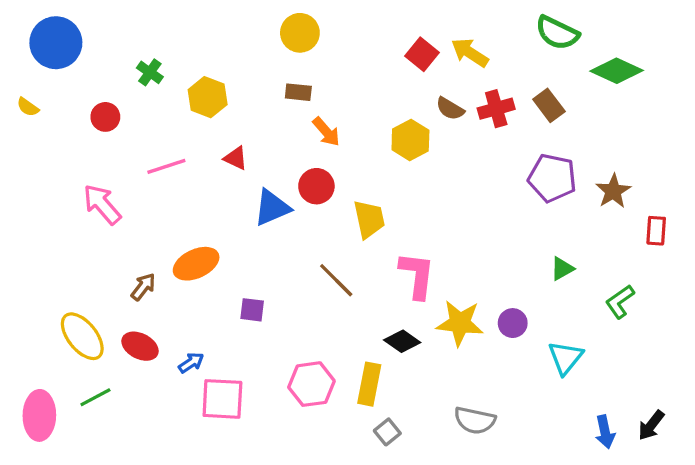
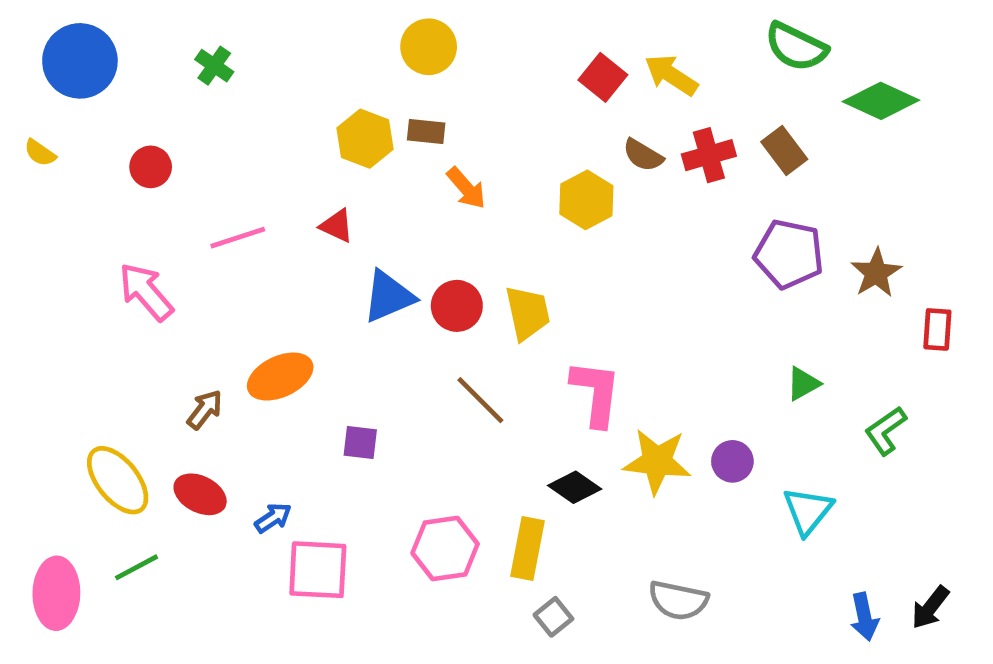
green cross: (150, 72) -> (214, 66), moved
yellow hexagon: (208, 97) -> (365, 139), moved
red circle: (316, 186) -> (457, 306), moved

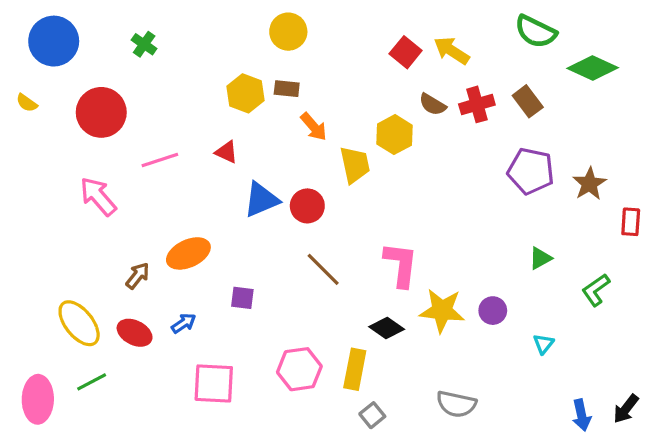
red circle: (151, 167) -> (101, 112), size x1.8
yellow trapezoid: (527, 313) -> (355, 165), moved
cyan triangle: (808, 511) -> (543, 344), size x0.6
blue arrow: (273, 518) -> (184, 323), moved

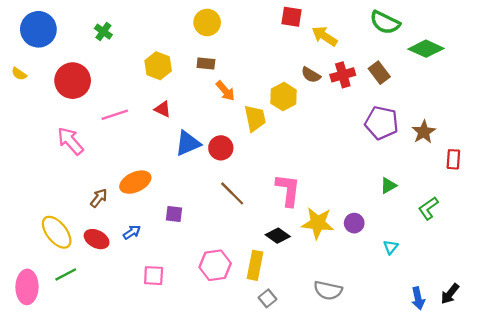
red square: (406, 52) -> (291, 17), moved, turned -30
yellow hexagon: (245, 93) -> (158, 66), moved
pink square: (214, 383) -> (154, 276), size x0.7

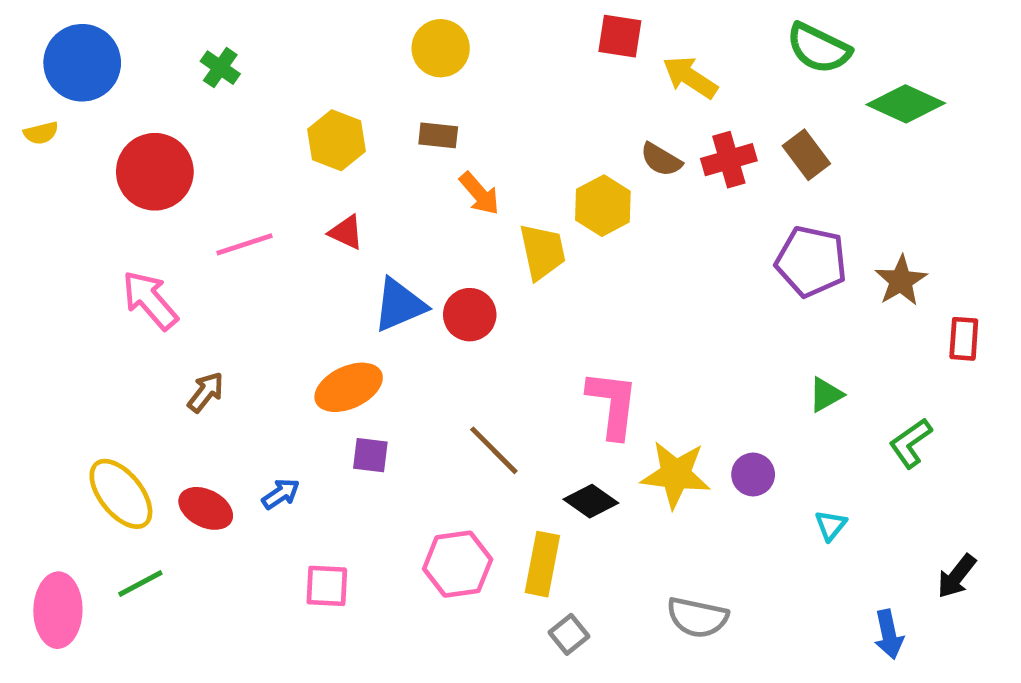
yellow semicircle: (19, 74) -> (41, 133), moved, turned -49
orange ellipse: (135, 182) -> (349, 387), moved
brown line: (232, 193) -> (494, 450), moved
brown arrow: (99, 198) -> (206, 392), moved
black arrow: (450, 294) -> (957, 576), moved

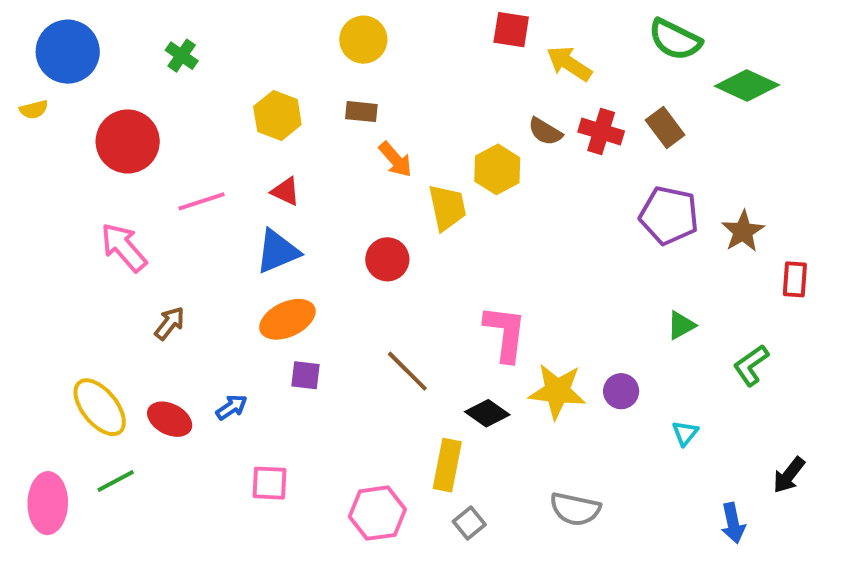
red cross: (729, 160) -> (601, 131), turned 33
blue triangle: (399, 305) -> (277, 251), moved
pink hexagon: (458, 564) -> (377, 513), moved

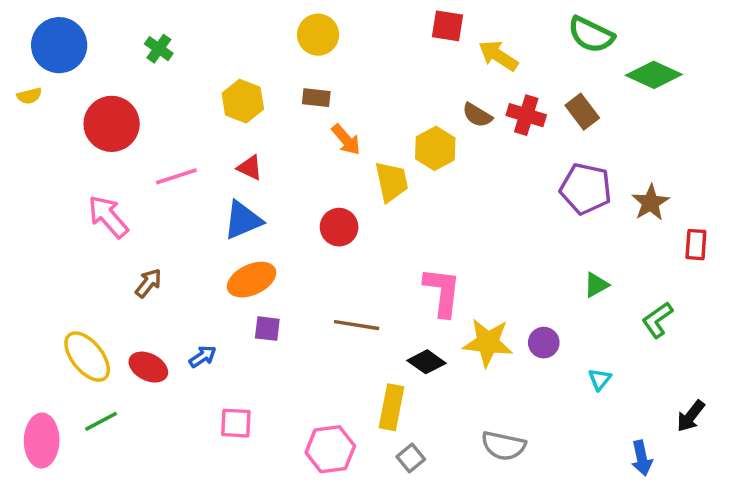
brown line: (407, 371) -> (357, 325), turned -36

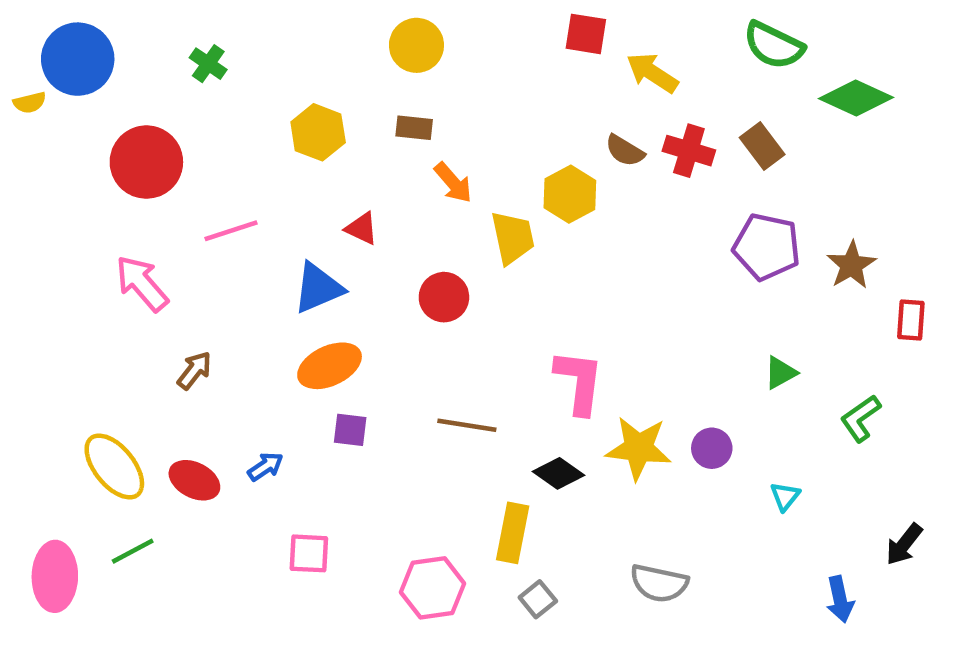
yellow semicircle: (29, 96) -> (30, 103), moved
red triangle: (250, 168) -> (362, 228), moved

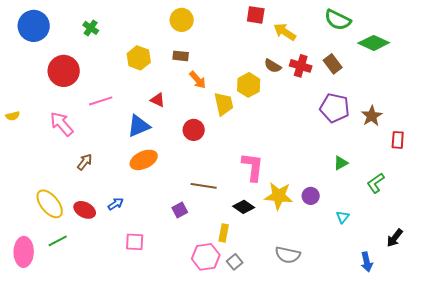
yellow semicircle: (30, 103) -> (13, 116), moved
purple square: (350, 430) -> (180, 210), moved, turned -35
yellow rectangle: (513, 533) -> (224, 233), size x0.7
pink hexagon: (433, 588) -> (206, 257), moved

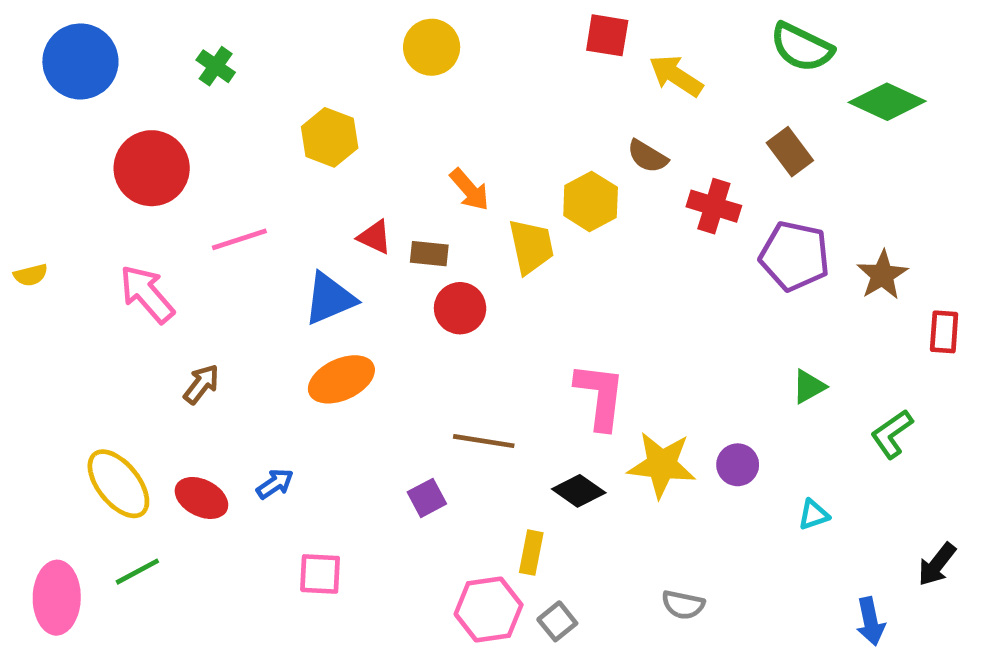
brown rectangle: (181, 56) -> (429, 254), moved
red cross: (301, 66) -> (714, 206), moved
cyan triangle: (343, 217) -> (814, 515), turned 32
gray semicircle: (288, 255) -> (683, 605), size x0.7

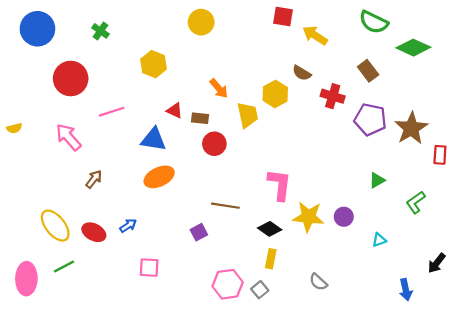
brown star: (882, 275) -> (411, 128), size x1.4
blue triangle: (330, 299) -> (154, 139), turned 32
yellow rectangle: (531, 553) -> (271, 259), moved
gray semicircle: (683, 605) -> (318, 282), turned 30

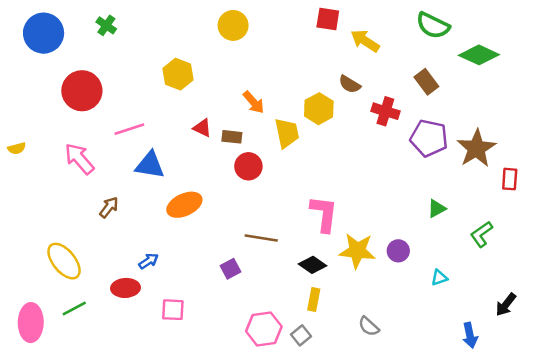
green cross: (100, 31) -> (106, 25), moved
blue triangle: (154, 139) -> (150, 165), moved
red ellipse: (94, 232) -> (125, 288), moved, turned -30

